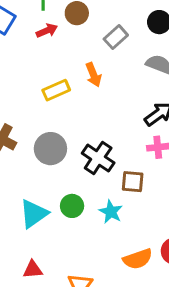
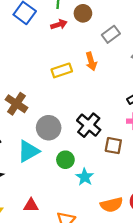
gray circle: (50, 149) -> (49, 128), moved
cyan star: (111, 212) -> (85, 177), moved
cyan triangle: (34, 214) -> (28, 151), moved

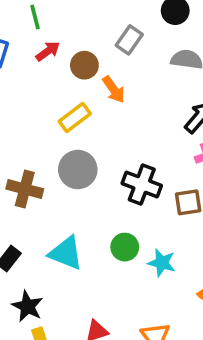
brown circle: (83, 13) -> (84, 65), moved
gray circle: (49, 128) -> (78, 170), moved
cyan triangle: (28, 151) -> (66, 253), turned -50

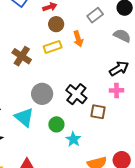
brown circle: (84, 65) -> (56, 24), moved
gray circle: (78, 170) -> (42, 94), moved
brown cross: (25, 189) -> (22, 56), moved

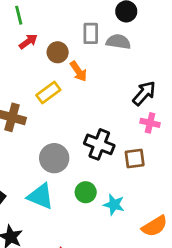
gray rectangle: (95, 15) -> (91, 33), turned -35
brown circle: (56, 24) -> (58, 52), moved
gray semicircle: (122, 36) -> (118, 42), moved
pink cross: (117, 90) -> (150, 123), turned 32

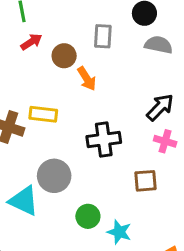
gray semicircle: (118, 42) -> (159, 45), moved
yellow rectangle: (48, 92) -> (43, 114), moved, turned 40
black cross: (99, 144) -> (104, 140), moved, turned -32
cyan triangle: (41, 196) -> (24, 201), moved

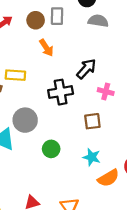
brown circle: (64, 56) -> (36, 20), moved
black arrow: (160, 107) -> (86, 69), moved
cyan star: (119, 232) -> (92, 157), moved

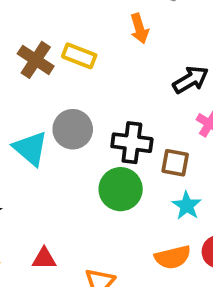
black cross: (61, 92) -> (132, 143), moved
green circle: (51, 149) -> (121, 189), moved, size x1.5
cyan star: (92, 157) -> (187, 206), moved

